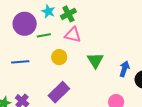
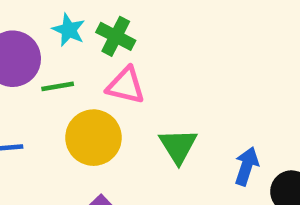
green cross: (68, 14) -> (116, 36), turned -35
yellow circle: (59, 57) -> (93, 138), size x1.5

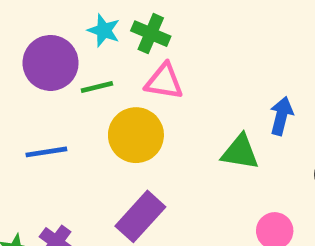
green triangle: (178, 146) -> (240, 152), moved, turned -45
blue arrow: (247, 166) -> (281, 116), moved

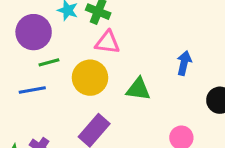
green line: (97, 87) -> (49, 62), moved
green triangle: (240, 152) -> (138, 89), moved

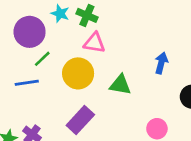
green line: (49, 62) -> (42, 59), turned -30

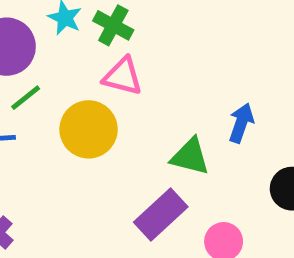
green triangle: (120, 85) -> (190, 157), moved
purple rectangle: (80, 120) -> (161, 215), moved

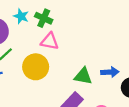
blue arrow: (241, 123) -> (110, 72), moved, turned 72

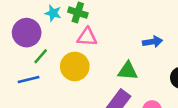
blue arrow: (110, 72) -> (152, 42), moved

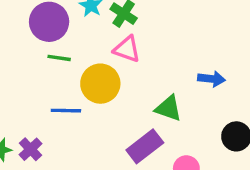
green line: (41, 56) -> (59, 58), turned 42
blue line: (29, 79) -> (66, 111), moved

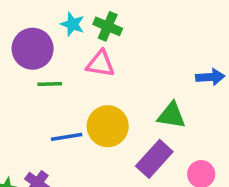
pink triangle: (127, 49) -> (100, 64), moved
yellow circle: (100, 84) -> (108, 126), moved

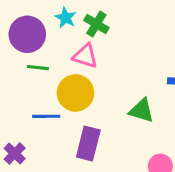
yellow circle: (108, 126) -> (76, 93), moved
purple rectangle: (154, 159) -> (88, 144), moved, turned -36

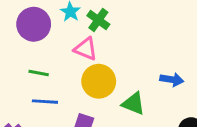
green line: (38, 68) -> (39, 73), moved
yellow circle: (76, 93) -> (99, 81), moved

